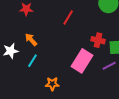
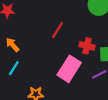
red line: (68, 18) -> (58, 30), moved

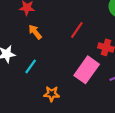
orange arrow: (12, 45) -> (35, 32), moved

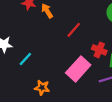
orange arrow: (35, 32) -> (47, 11), moved

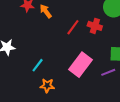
red cross: (99, 50) -> (95, 26), moved
cyan line: (25, 59) -> (38, 65), moved

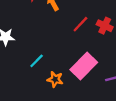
orange star: (47, 86) -> (55, 79), moved

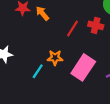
orange star: (55, 79) -> (55, 58), moved

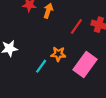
orange arrow: (42, 13) -> (48, 11), turned 56

